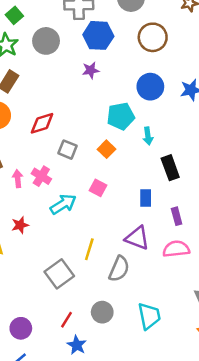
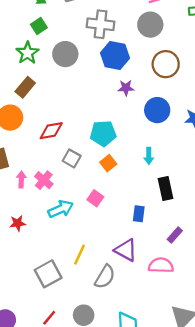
purple star: (91, 70) -> (126, 88), moved
cyan pentagon: (121, 116) -> (103, 133), moved
purple rectangle: (177, 216) -> (175, 235), moved, turned 49

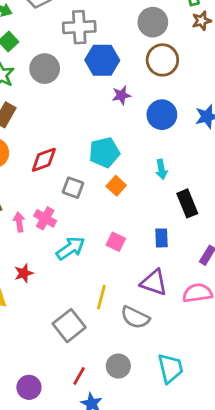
gray circle: (150, 25) -> (153, 22), moved
pink square: (95, 198) -> (116, 242), moved
gray semicircle: (105, 277) -> (135, 317), turned 95

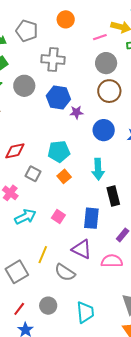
blue hexagon: (102, 60) -> (58, 97), moved
cyan arrow: (161, 169) -> (98, 169), size x1.5
blue rectangle: (161, 238) -> (91, 218), size x1.5

